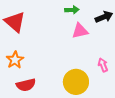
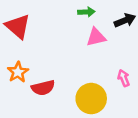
red semicircle: (26, 85) -> (43, 88), moved

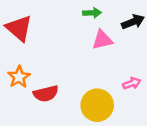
pink arrow: (124, 78) -> (132, 83), turned 91

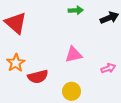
pink triangle: (102, 40) -> (74, 55), moved
yellow circle: (97, 105) -> (71, 91), moved, size x0.7

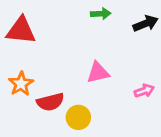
red triangle: (16, 23) -> (21, 31), turned -35
yellow circle: (71, 91) -> (78, 117), moved

